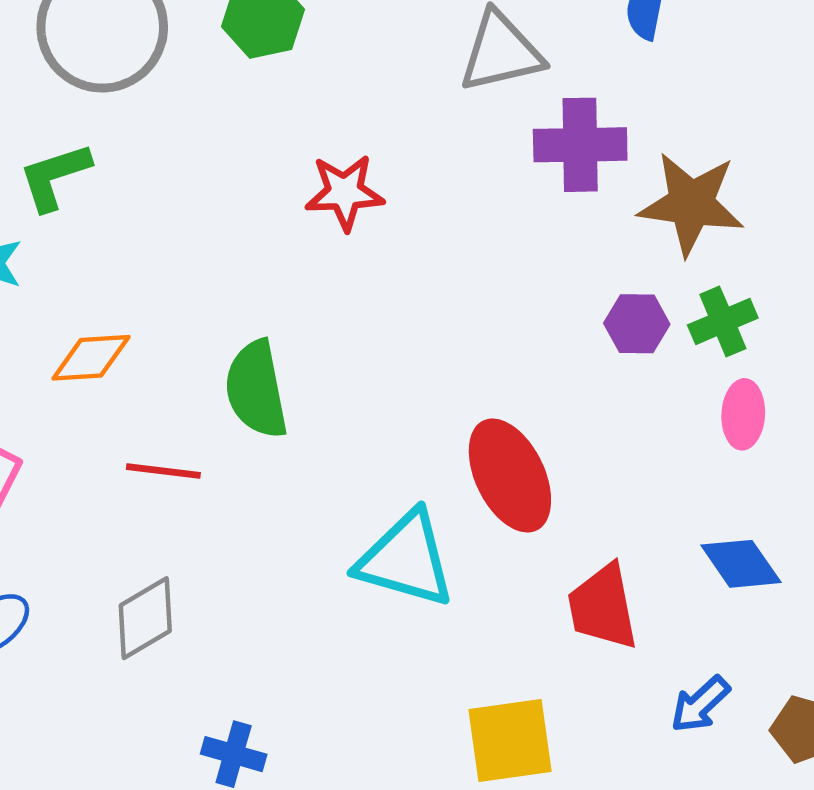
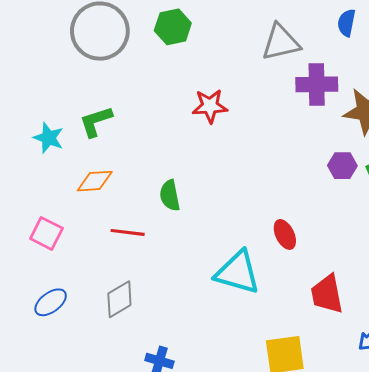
green L-shape: (55, 177) -> (96, 121), moved
green semicircle: (256, 389) -> (170, 195), size x0.7
red ellipse: (510, 475) -> (285, 234), size x0.6

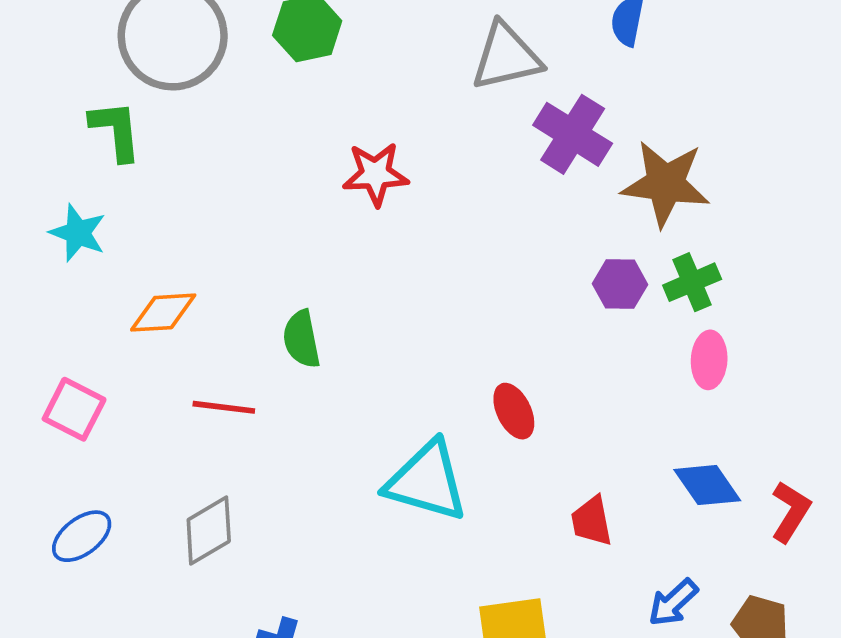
purple cross: (317, 84) -> (573, 134), turned 33
green L-shape: (96, 121) -> (116, 131), moved, turned 102
red trapezoid: (327, 294) -> (592, 521), size x0.7

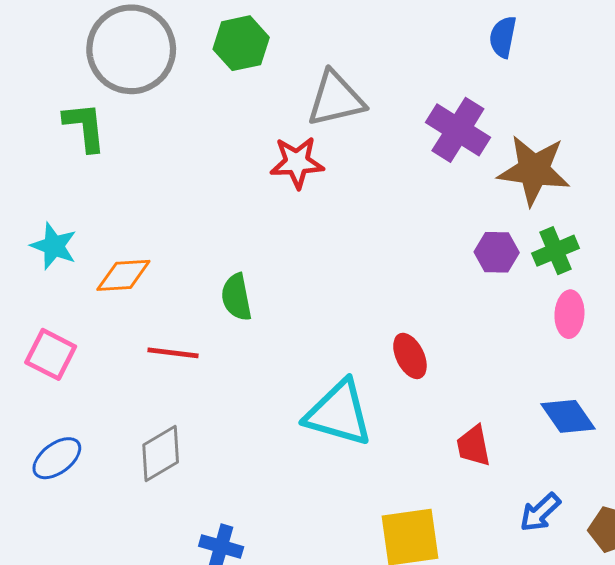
gray triangle: (506, 57) -> (336, 99), moved
cyan star: (78, 233) -> (54, 246), moved

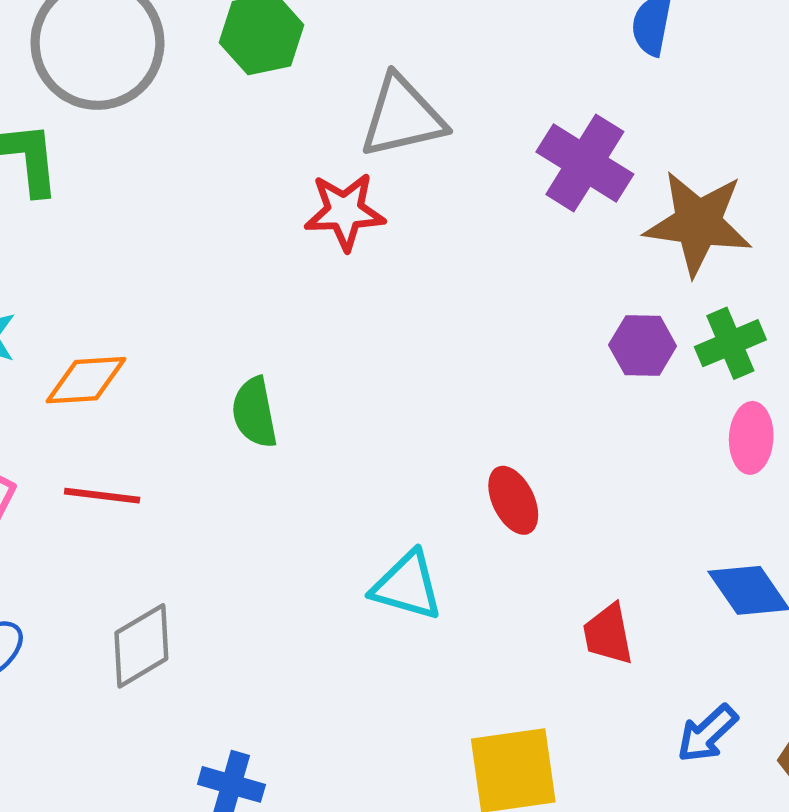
red line: (173, 353) -> (102, 496), moved
cyan triangle: (339, 413) -> (407, 586), size x0.7

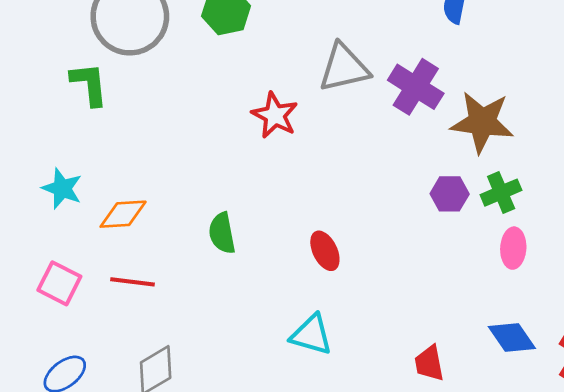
gray triangle: (402, 117) -> (344, 68), moved
red star: (345, 212) -> (275, 115), turned 30
red ellipse: (513, 500) -> (325, 251), moved

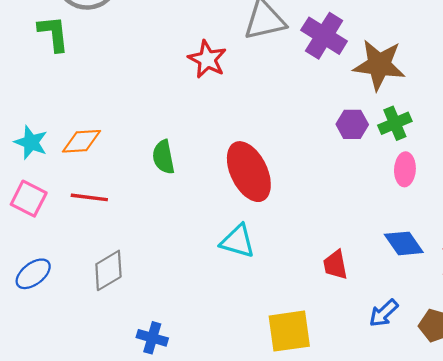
cyan star: (62, 188) -> (31, 142), moved
red ellipse: (325, 251) -> (249, 172), size x1.8

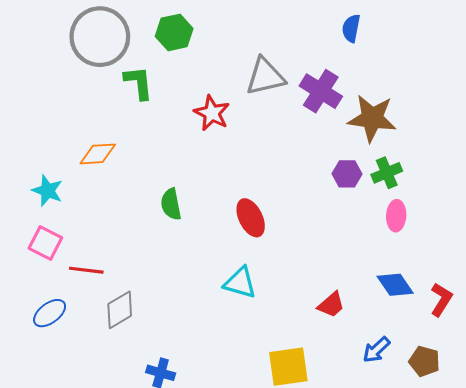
green L-shape: (53, 33) -> (139, 83), moved
orange diamond: (81, 141) -> (98, 154), moved
red ellipse: (249, 172) -> (251, 218), size x0.7
red line: (89, 197) -> (86, 270), moved
red trapezoid: (335, 265) -> (331, 305), turned -120

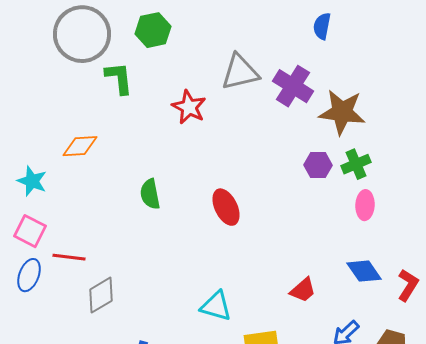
cyan triangle: (240, 283) -> (216, 306), moved
blue ellipse: (50, 313) -> (29, 275), moved, turned -32

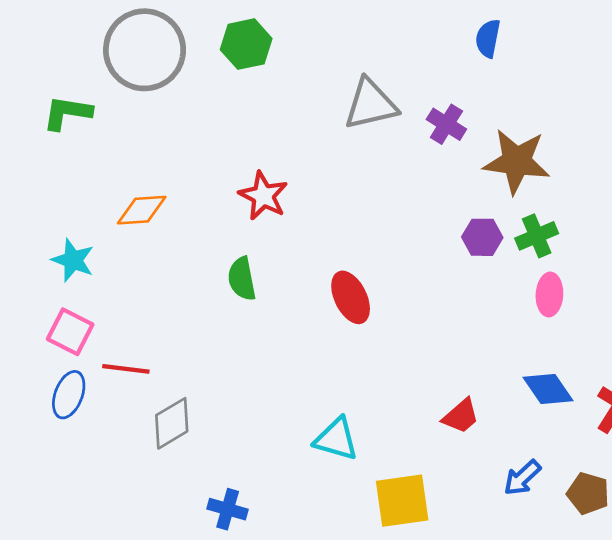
green L-shape: (119, 78) -> (67, 113), moved, turned -75
purple cross: (293, 86) -> (446, 124), size x0.7
red star: (189, 107) -> (263, 196), moved

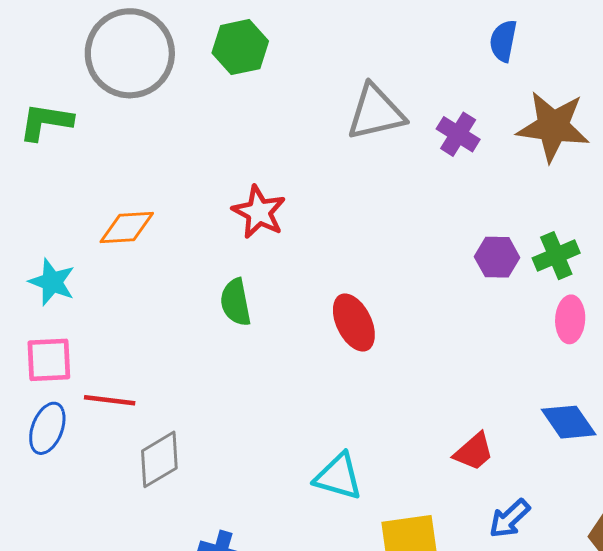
brown star: (517, 161) -> (553, 126), moved
pink square: (70, 332) -> (49, 360), turned -30
blue arrow: (522, 478) -> (509, 519), moved

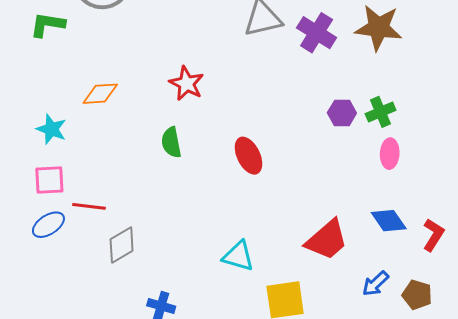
purple cross: (458, 134) -> (317, 33), size x1.4
blue ellipse: (47, 428) -> (48, 225), turned 36
red trapezoid: (474, 452) -> (327, 240), size x1.6
blue arrow: (509, 519) -> (375, 284), moved

